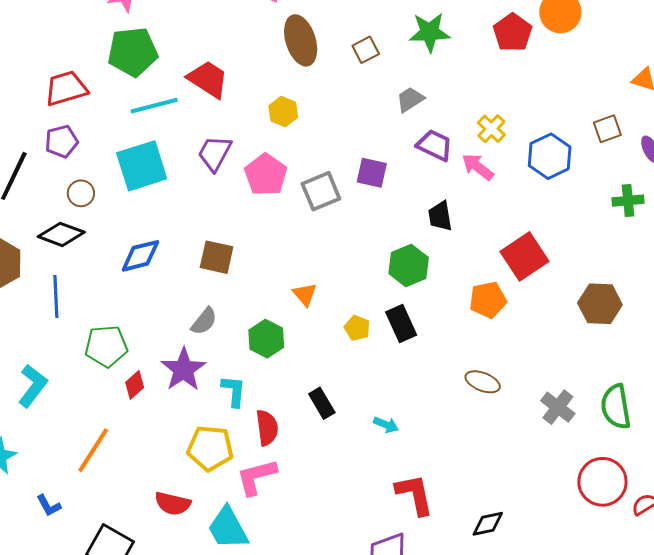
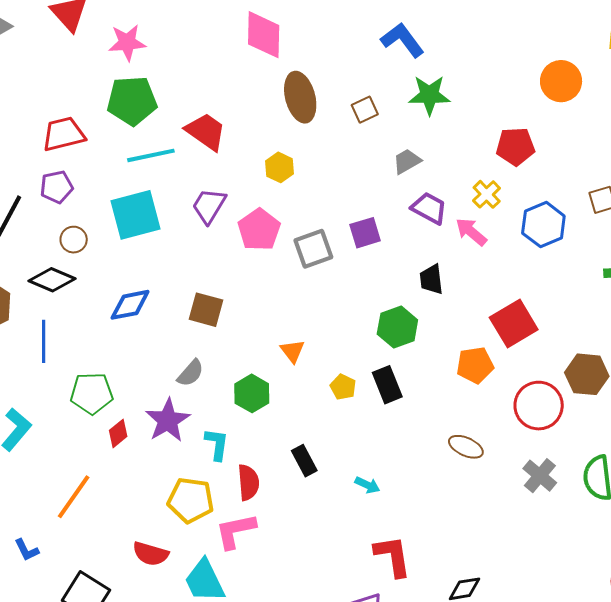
red pentagon: (513, 33) -> (515, 146), moved, turned 30
purple square: (372, 173) -> (365, 233), turned -32
red circle: (602, 482) -> (539, 406), moved

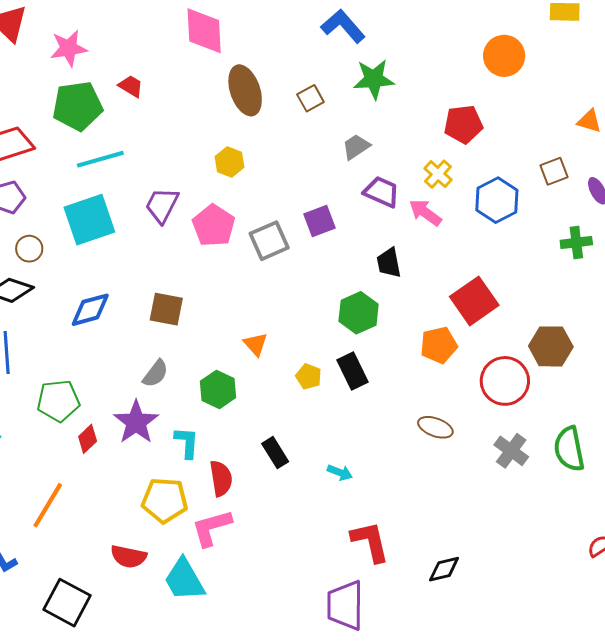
red trapezoid: (206, 132) -> (131, 86), moved, size x0.6

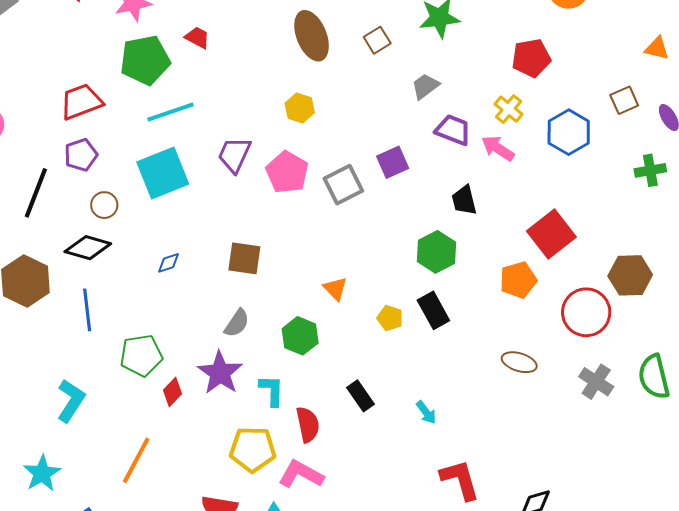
blue diamond: (90, 310) -> (168, 263), size x0.6
cyan arrow: (340, 472) -> (426, 412), turned 35
pink L-shape: (212, 528) -> (301, 474), turned 48

